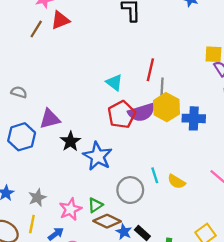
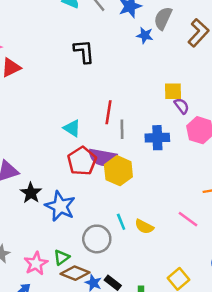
yellow hexagon: (166, 107) -> (118, 171), moved
purple semicircle: (142, 112) -> (103, 157), turned 32
blue cross: (194, 118) -> (157, 138), moved

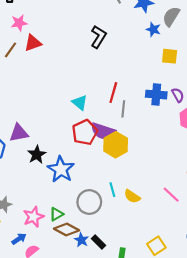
black L-shape: (84, 51) -> (98, 37), turned 30
yellow square: (173, 91) -> (170, 56), moved
blue cross: (157, 138) -> (156, 95), moved

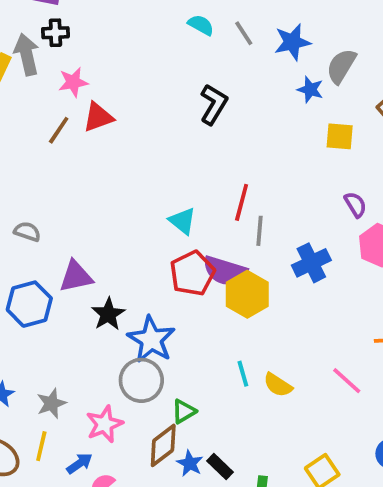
blue cross: (156, 95) -> (311, 263), moved, turned -30
gray circle: (89, 202) -> (141, 380), moved
green triangle: (56, 214) -> (184, 411), moved
brown diamond: (67, 229) -> (163, 445), turned -65

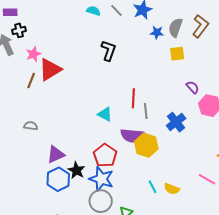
gray semicircle: (341, 66) -> (176, 28), moved
red triangle: (98, 117) -> (50, 70), size x1.4
gray semicircle: (27, 232) -> (31, 126), moved
red pentagon: (192, 273) -> (105, 155), moved
blue hexagon: (29, 304) -> (58, 179), moved

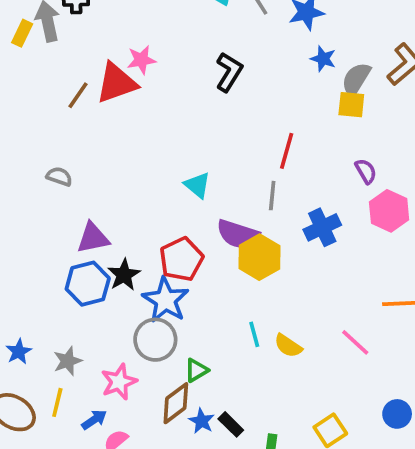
gray semicircle: (176, 28) -> (356, 79), moved
pink star: (33, 54) -> (141, 60), moved
red line: (133, 98) -> (287, 151), moved

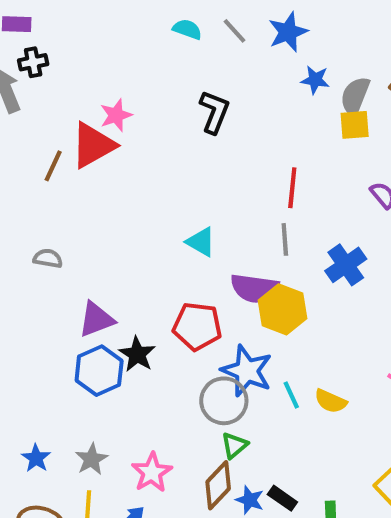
red pentagon: (181, 259) -> (197, 326), turned -30
blue star: (166, 300) -> (247, 371), moved
gray circle: (155, 340) -> (224, 401), moved

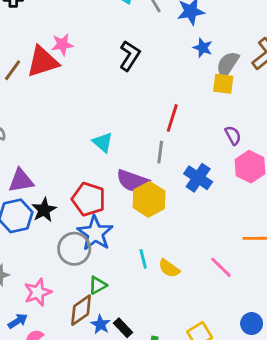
blue cross: (346, 265) -> (198, 178), turned -32
blue star: (247, 371) -> (95, 233), moved
gray circle: (224, 401) -> (74, 249), moved

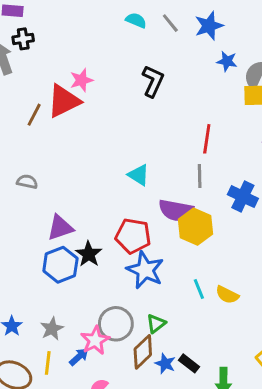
gray circle: (74, 249) -> (116, 324), moved
blue arrow: (18, 321) -> (79, 357), moved

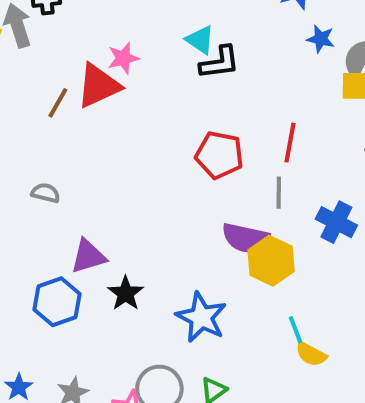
black L-shape: (153, 81) -> (220, 62), turned 56
cyan triangle: (139, 175) -> (200, 40), moved
red pentagon: (133, 236) -> (219, 155), moved
blue hexagon: (60, 265) -> (57, 302), moved
cyan line: (199, 289) -> (296, 330), moved

